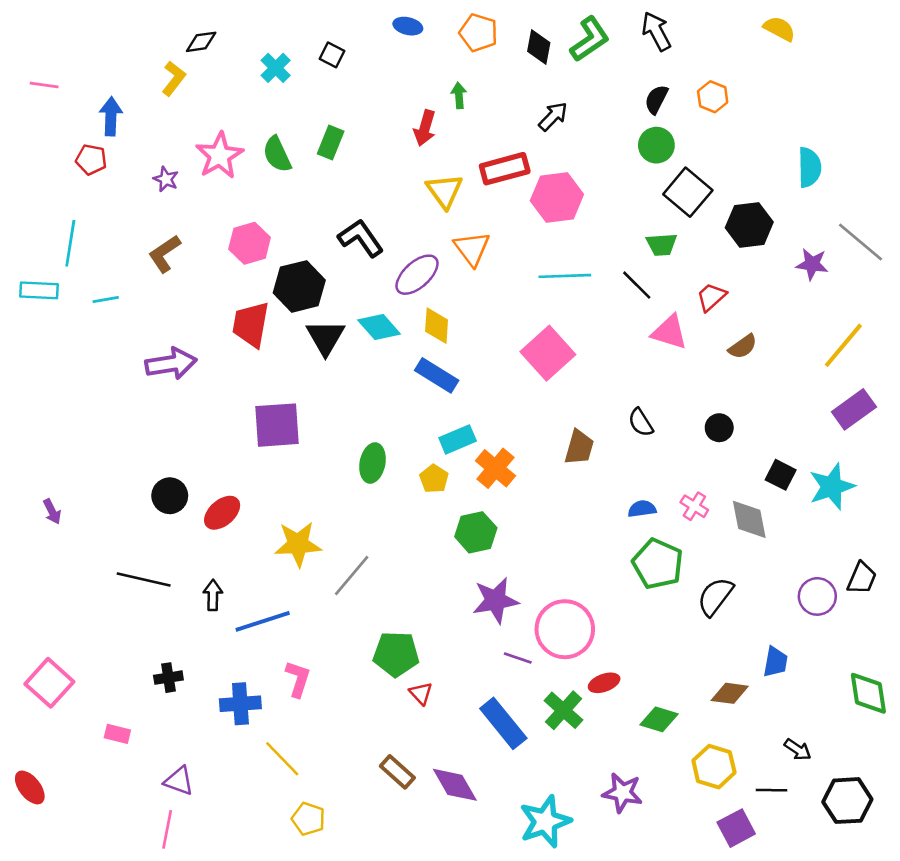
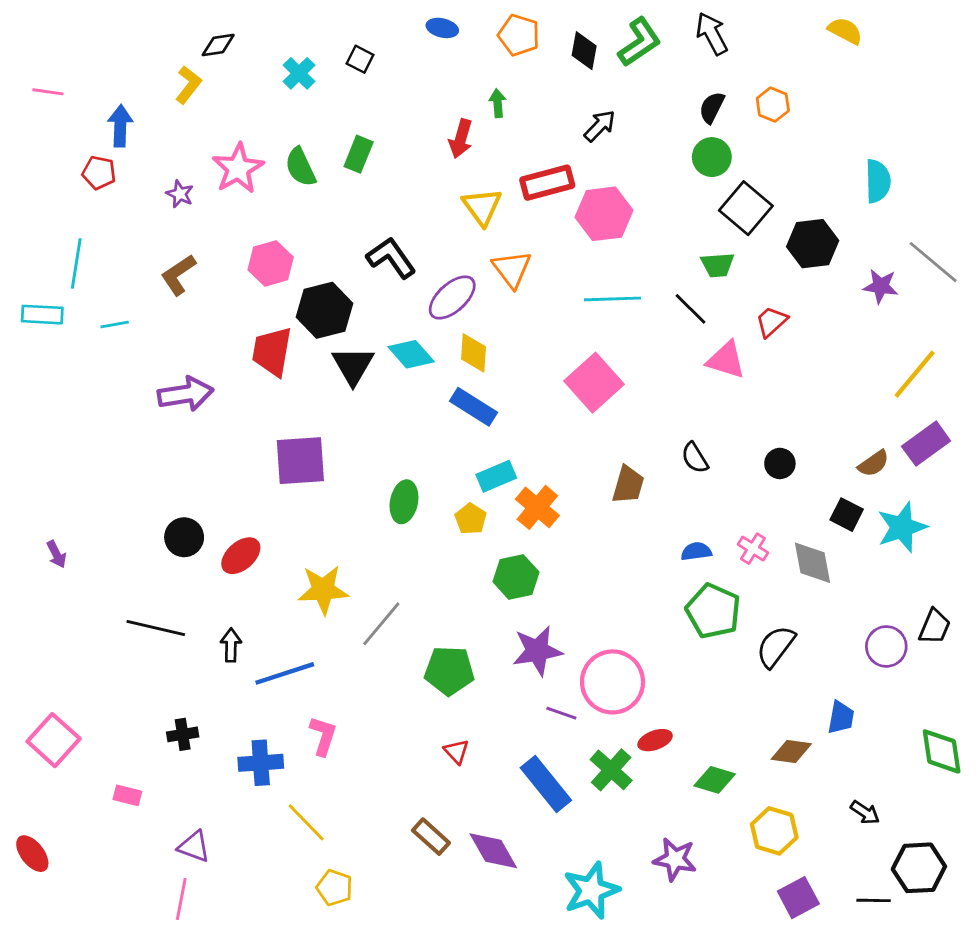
brown semicircle: (743, 347) -> (874, 463), moved
green pentagon: (396, 654) -> (449, 671), moved
black line: (772, 790) -> (874, 900), moved

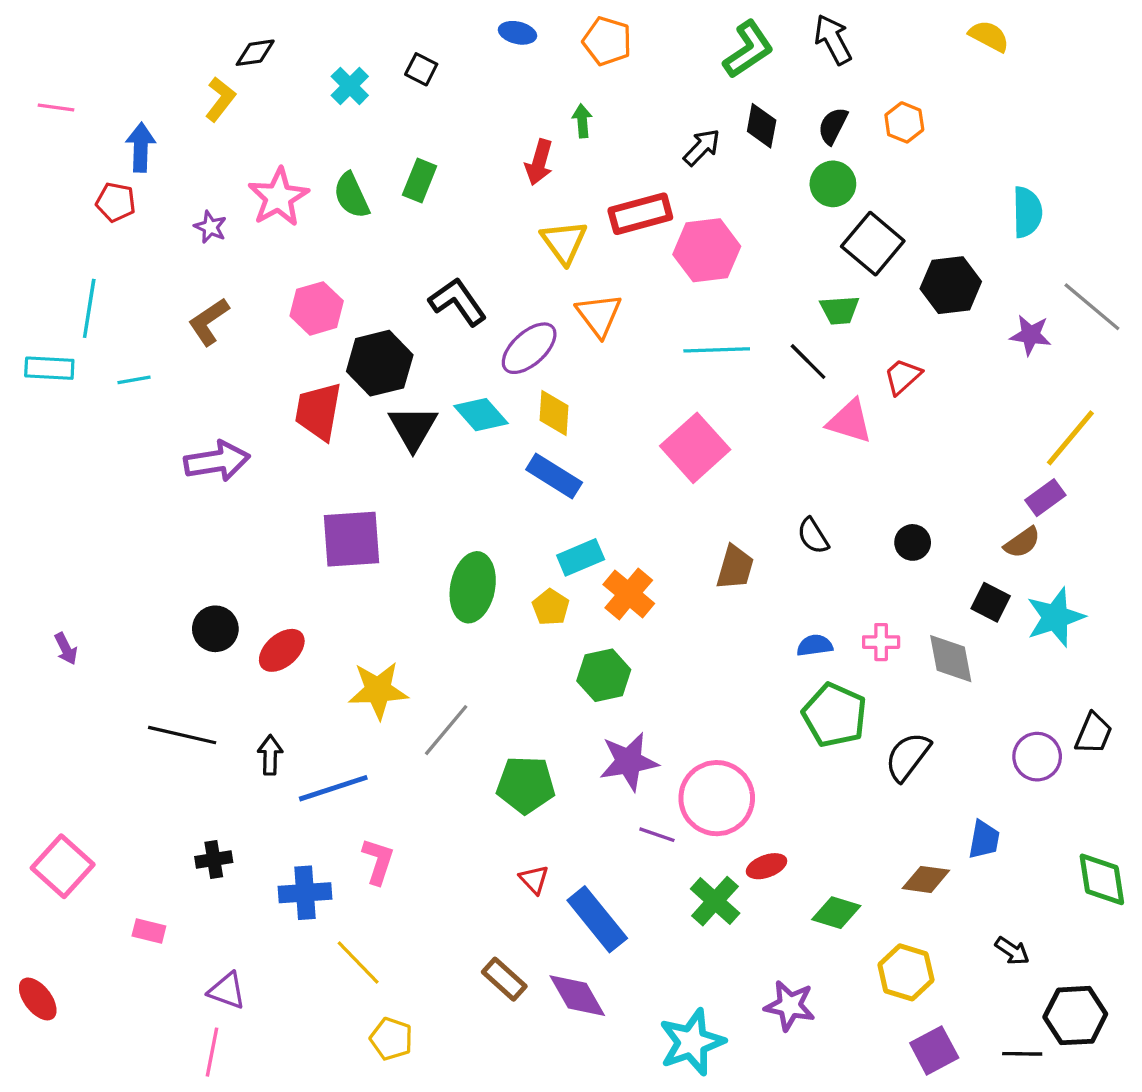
black diamond: (584, 51) -> (762, 126), moved
purple rectangle: (926, 444) -> (1045, 498), moved, size x0.7
green ellipse: (404, 502) -> (473, 587), size x1.4
pink cross: (753, 549) -> (881, 642), turned -32
blue rectangle: (546, 784) -> (597, 919), moved

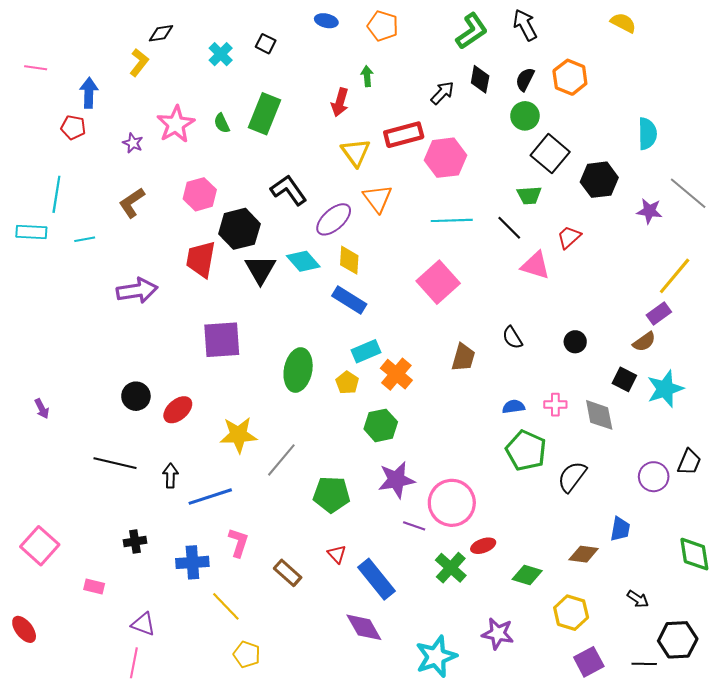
orange hexagon: (904, 122) -> (570, 77), size x1.4
green rectangle: (420, 181) -> (265, 114), size x1.5
green semicircle: (351, 196) -> (222, 123), size x0.7
brown rectangle: (504, 979) -> (288, 573), moved

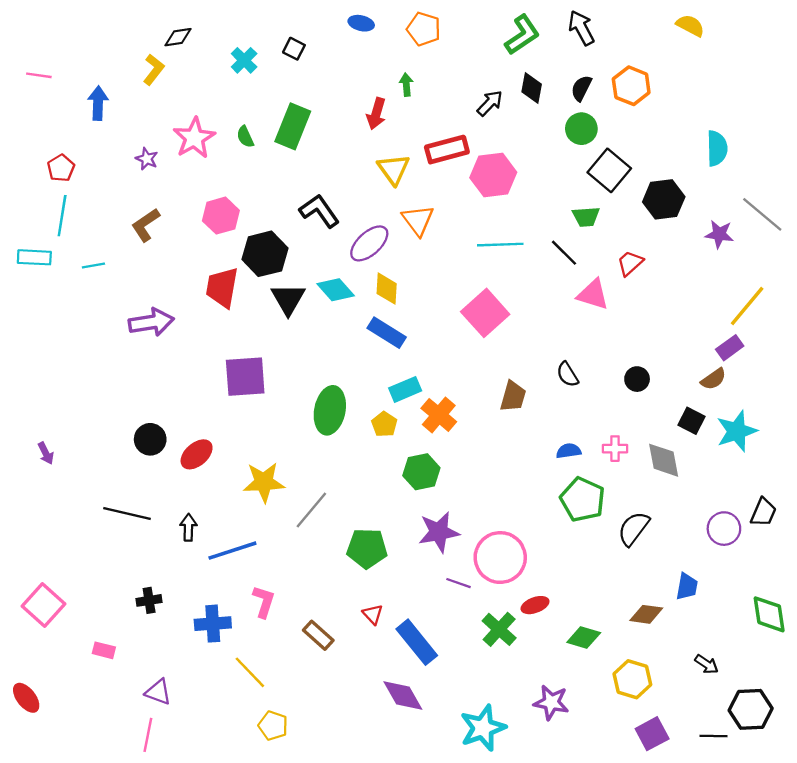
red pentagon: (73, 127) -> (61, 168), moved, turned 30

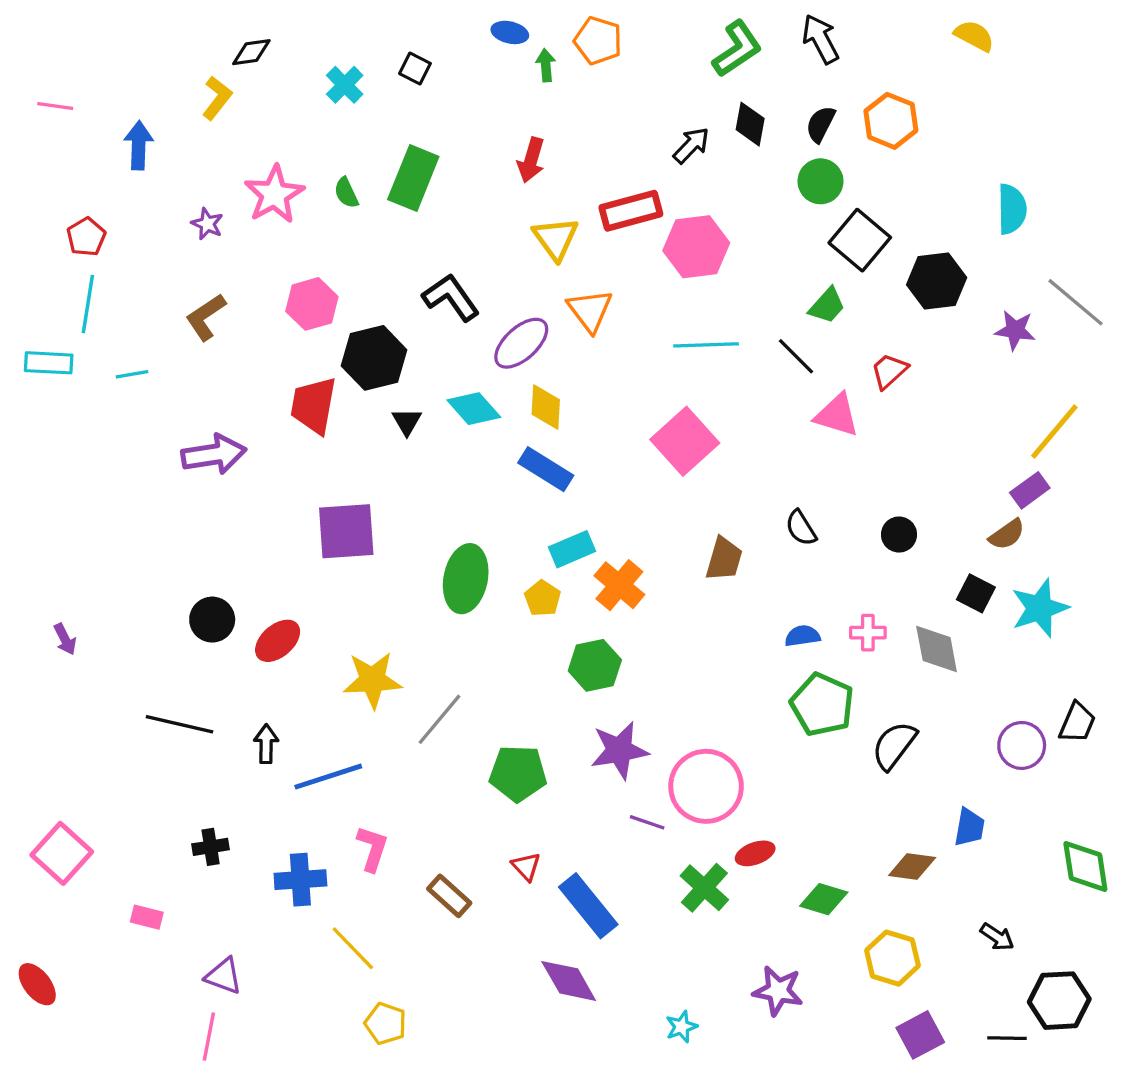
green arrow: (406, 85) -> (546, 65), moved
green trapezoid: (586, 217) -> (827, 306), turned -44
black triangle: (288, 299) -> (407, 422), size x0.6
cyan star: (483, 728) -> (682, 1027), size x0.5

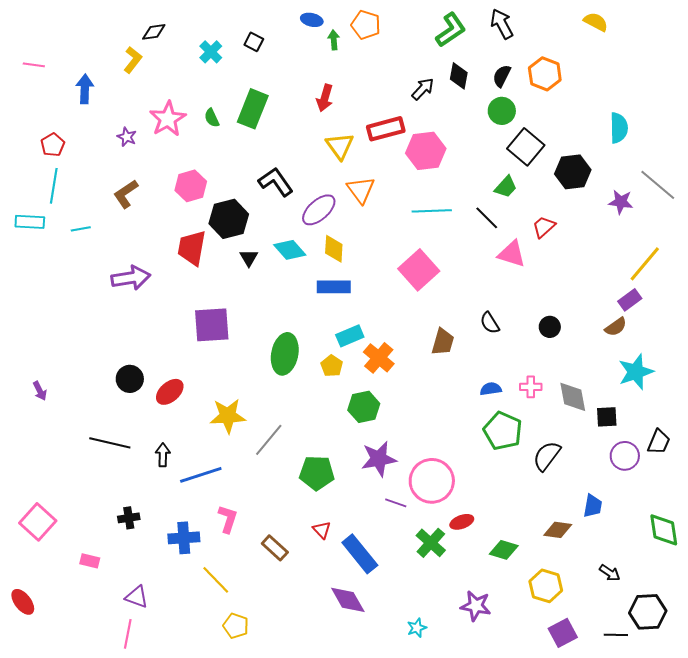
blue rectangle: (546, 469) -> (334, 287), turned -32
black square: (976, 593) -> (607, 417), moved, turned -30

